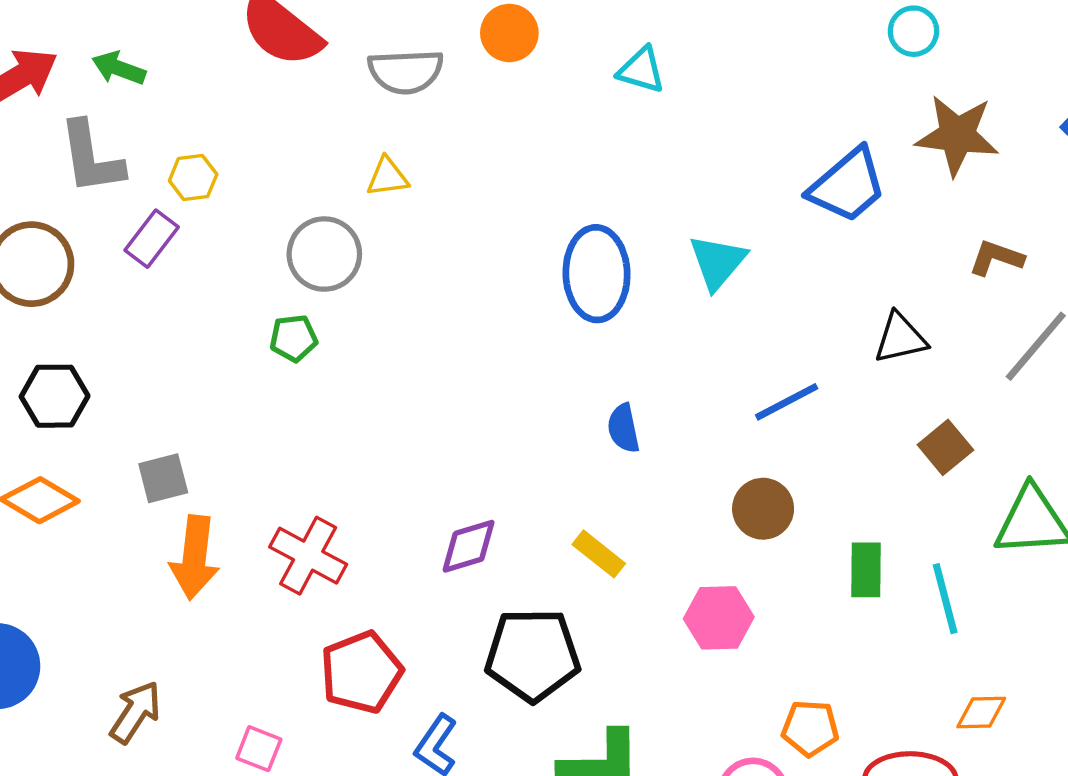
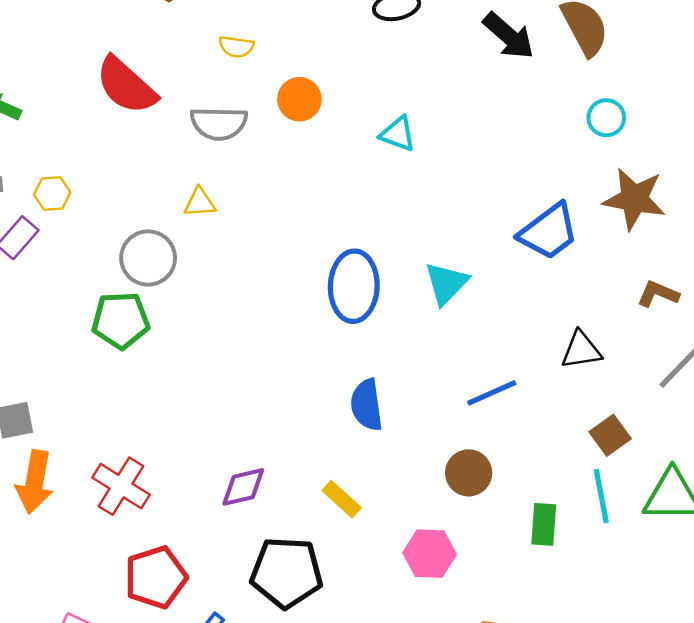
green pentagon: (294, 338) -> (121, 320), size x1.6
blue semicircle: (623, 428) -> (367, 405), size x1.4
cyan line: (945, 599) -> (601, 496), moved

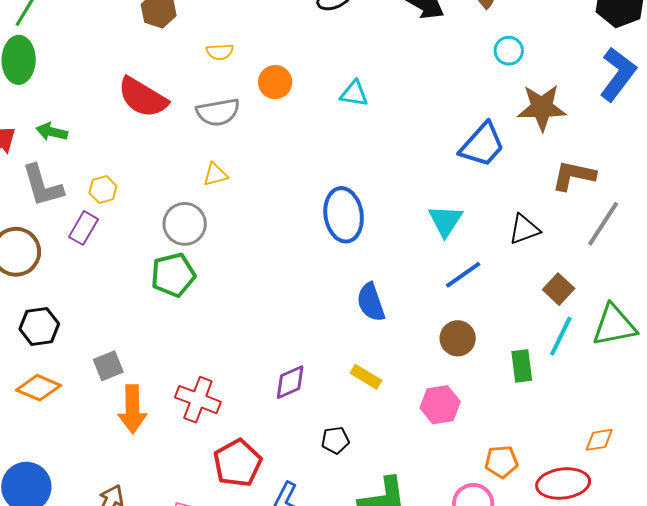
cyan triangle: (446, 283) -> (445, 221), moved
brown L-shape: (658, 294) -> (574, 176), size x1.4
cyan line: (601, 496) -> (561, 336), turned 48
black pentagon: (287, 573) -> (335, 440), size x0.5

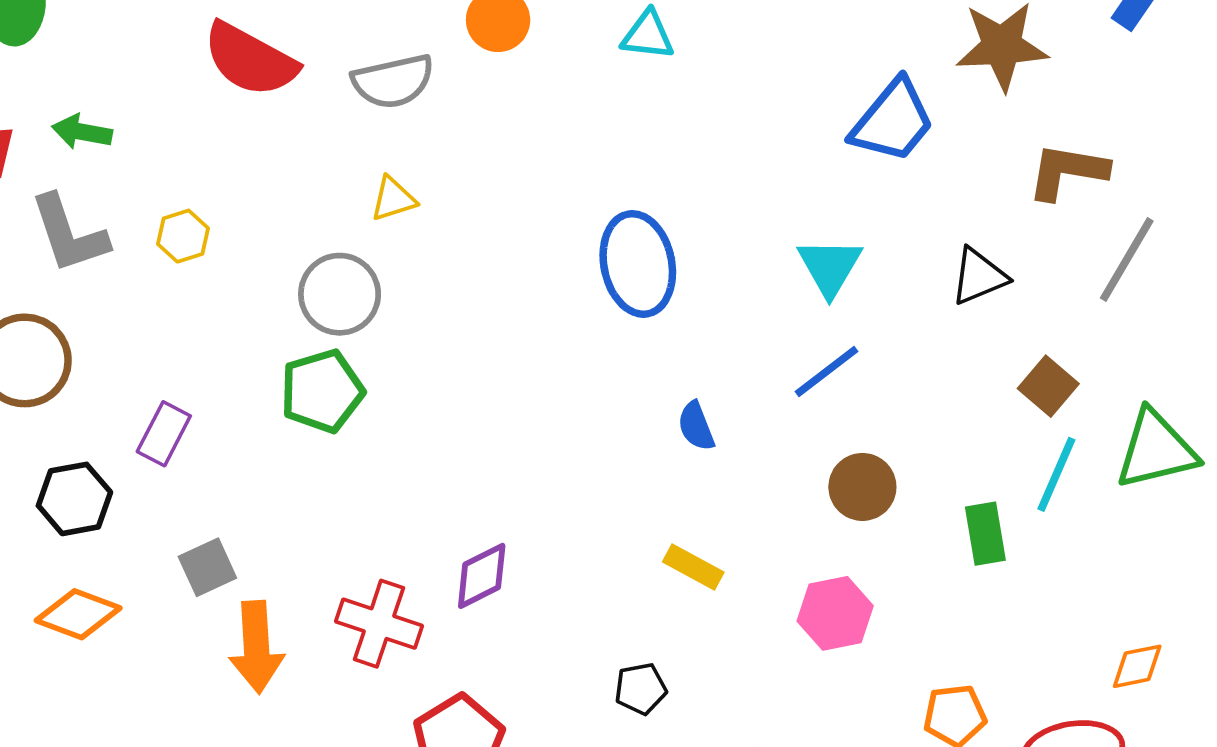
purple rectangle: (84, 228) -> (164, 434), moved
blue line: (463, 275) -> (826, 372), moved
blue semicircle: (371, 302) -> (696, 426), size x0.7
purple diamond: (290, 382) -> (482, 576), moved

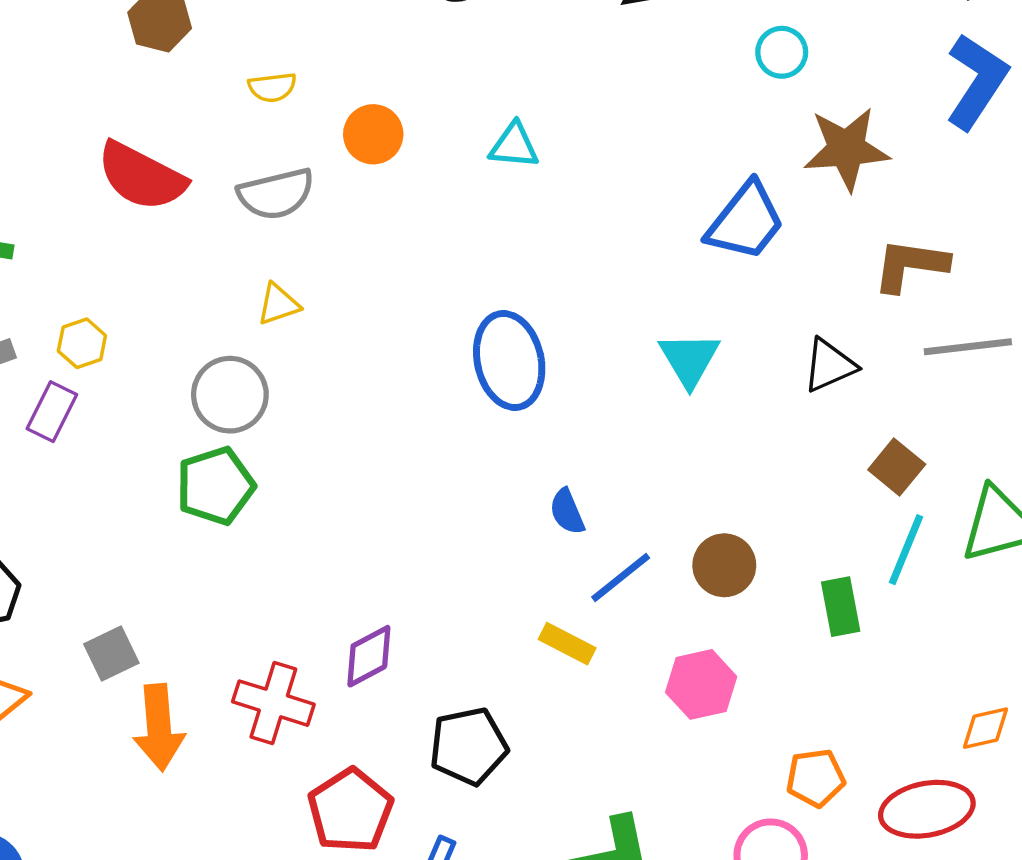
gray line: (1127, 259) -> (968, 347), turned 54
blue line: (826, 372) -> (621, 578), moved
purple rectangle: (164, 434) -> (52, 412), moved
black pentagon: (641, 689) -> (468, 746), moved, size x1.6

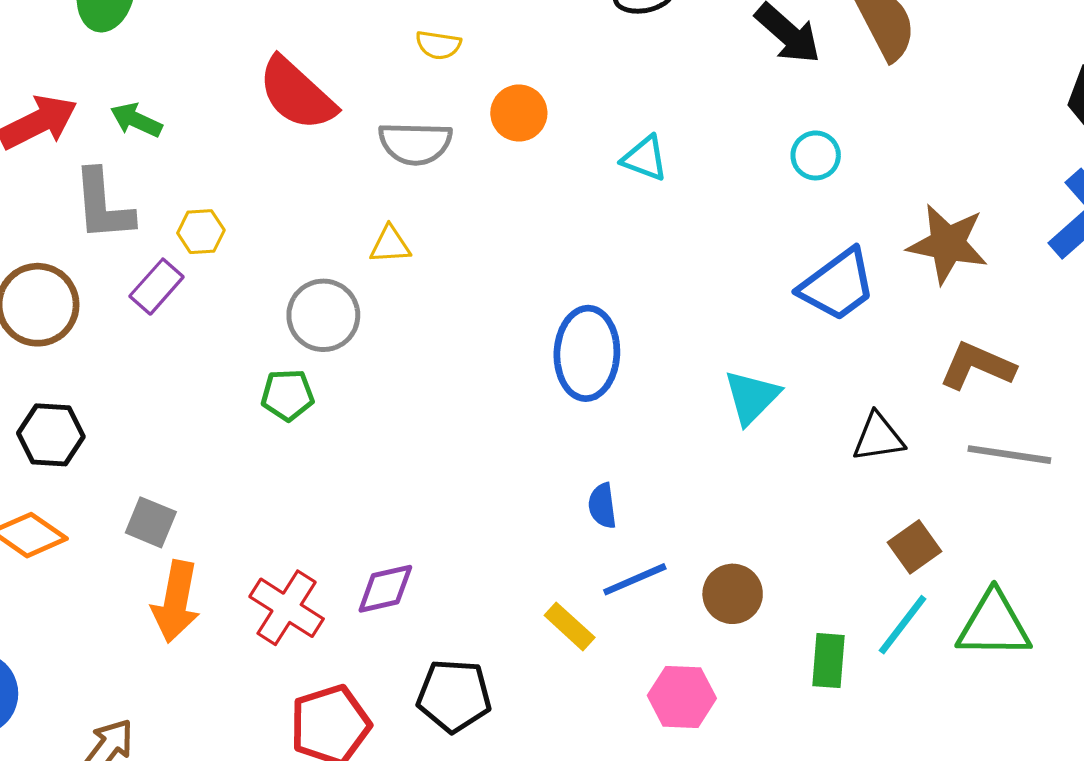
cyan circle: (782, 52) -> (816, 155), moved
green pentagon: (215, 486) -> (288, 395), size x0.7
gray square: (111, 654) -> (151, 522), turned 33

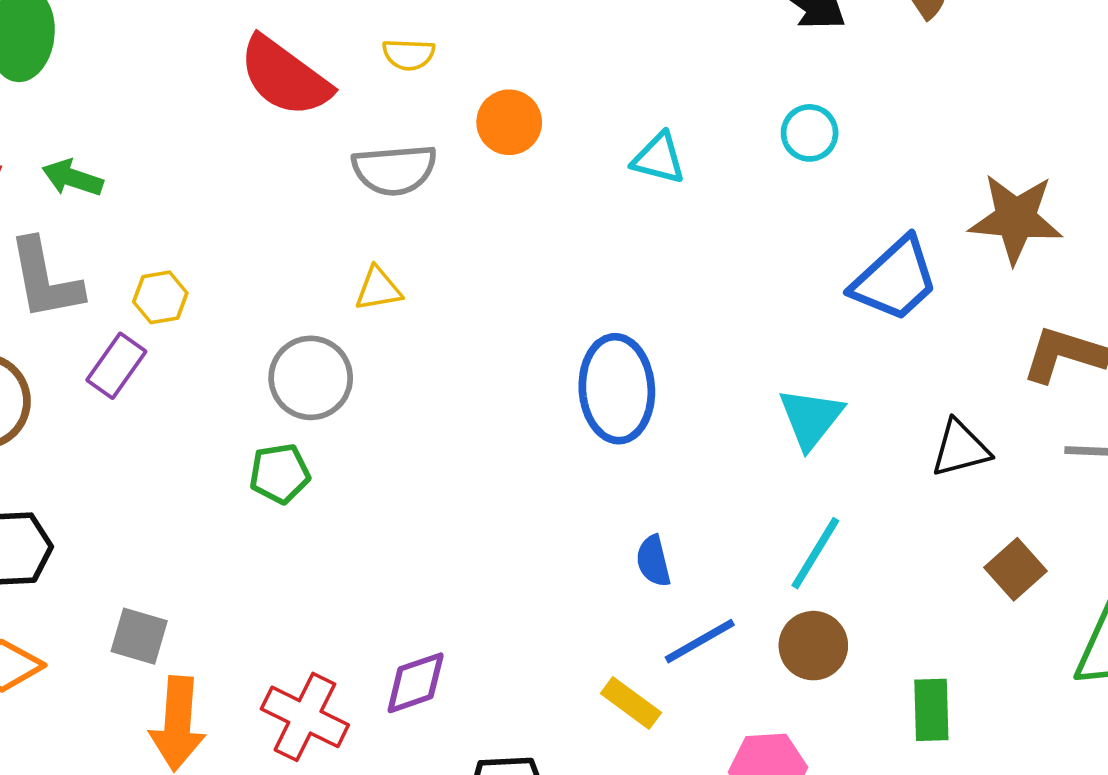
red semicircle: (297, 94) -> (285, 77), moved
cyan circle: (816, 155) -> (810, 133), moved
cyan line: (903, 625) -> (815, 553), moved

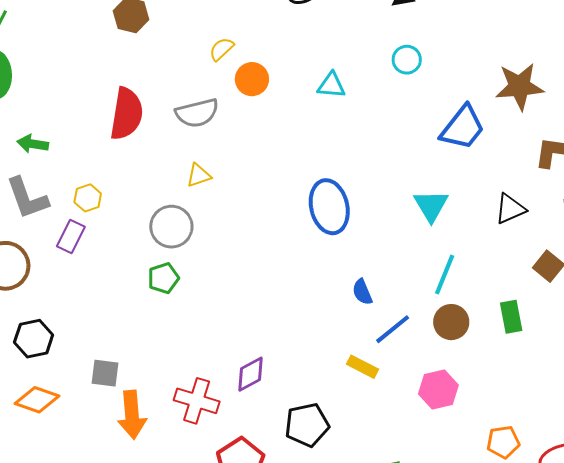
yellow semicircle: (409, 54) -> (222, 49), moved, turned 144
red semicircle: (285, 77) -> (127, 114), moved, turned -108
green rectangle: (931, 710) -> (511, 317), moved

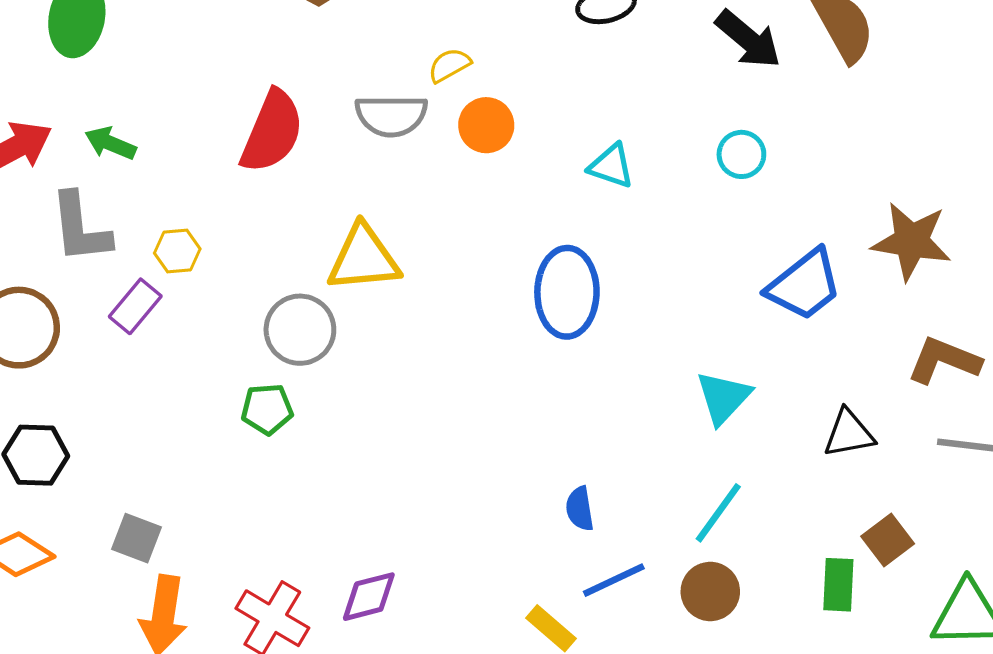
gray semicircle: (197, 113) -> (391, 116), moved
yellow triangle: (199, 175) -> (363, 258), size x1.8
blue ellipse: (329, 207) -> (567, 292), moved
green rectangle: (511, 317) -> (838, 585), moved

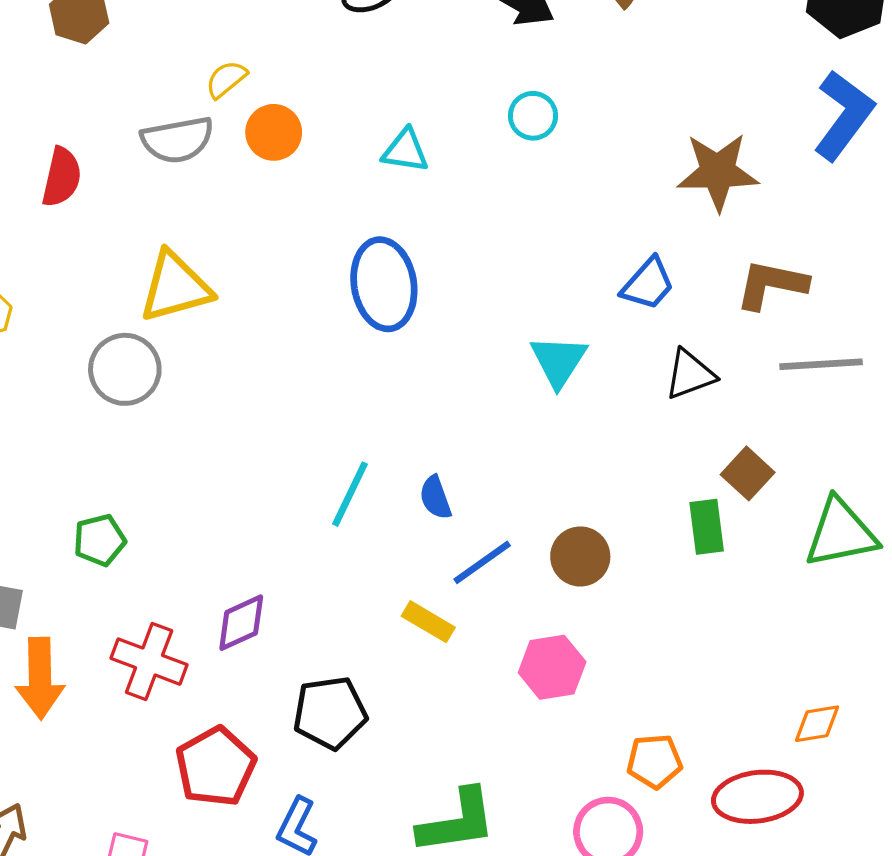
red semicircle: (272, 132) -> (62, 177), size x0.7
blue trapezoid: (804, 285) -> (648, 284), moved, size x0.7
green pentagon: (267, 409) -> (100, 540), moved
cyan line: (718, 513) -> (350, 494), moved

